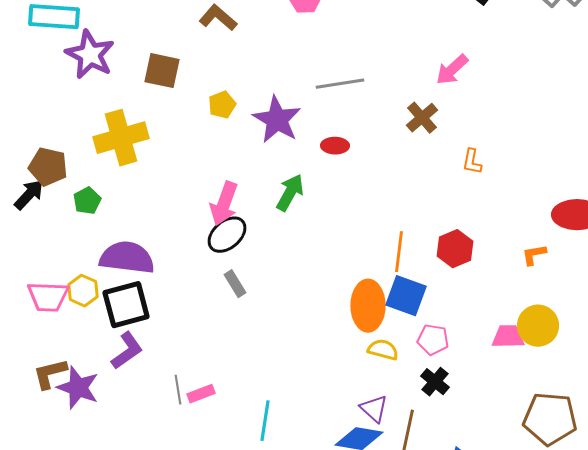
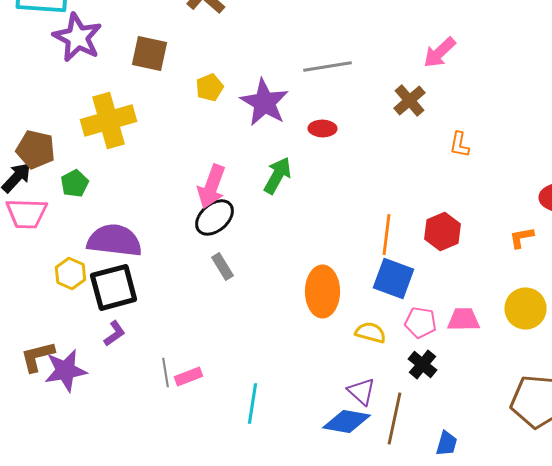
pink trapezoid: (48, 297) -> (26, 213), moved
orange ellipse: (368, 306) -> (322, 291), moved
pink trapezoid: (508, 337) -> (464, 319), moved
purple L-shape: (127, 351) -> (114, 333), size x0.7
purple star: (78, 388) -> (66, 370), turned -30

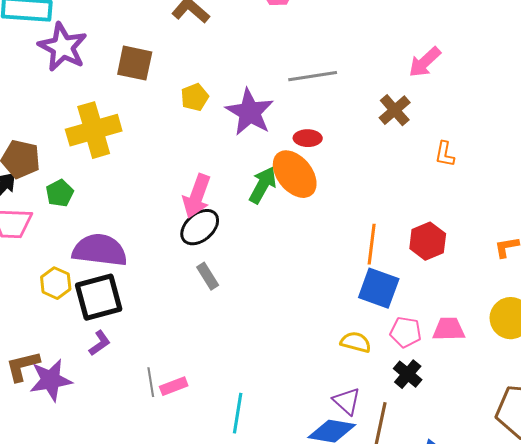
orange ellipse: (322, 291) -> (295, 174), moved, turned -39

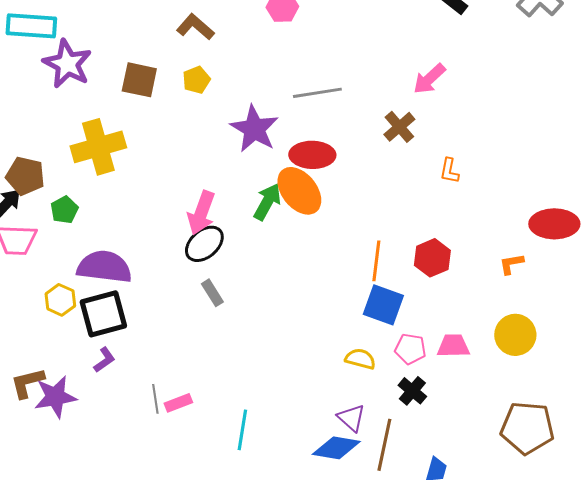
yellow pentagon: (195, 97) -> (196, 80), moved
red ellipse: (308, 138) -> (312, 155), size x1.6

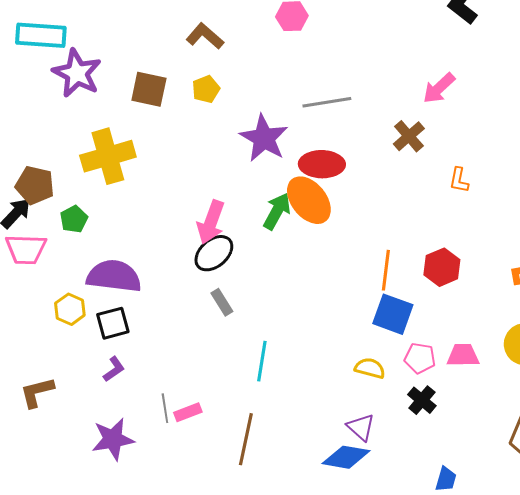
black square: (103, 314) -> (113, 323), size x0.7
purple star: (55, 397) -> (113, 439), moved
cyan line: (242, 430) -> (262, 361), moved
brown line: (384, 445) -> (246, 439), moved

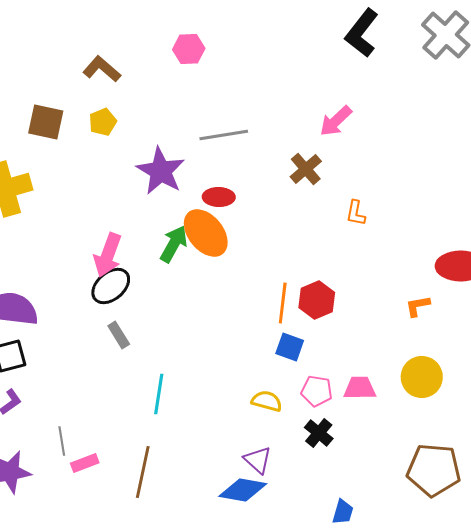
red ellipse: (322, 164) -> (219, 197), size x0.7
red hexagon: (442, 267) -> (317, 300), moved
blue square: (393, 314) -> (290, 347), size x0.7
pink rectangle: (188, 412) -> (85, 463), moved

